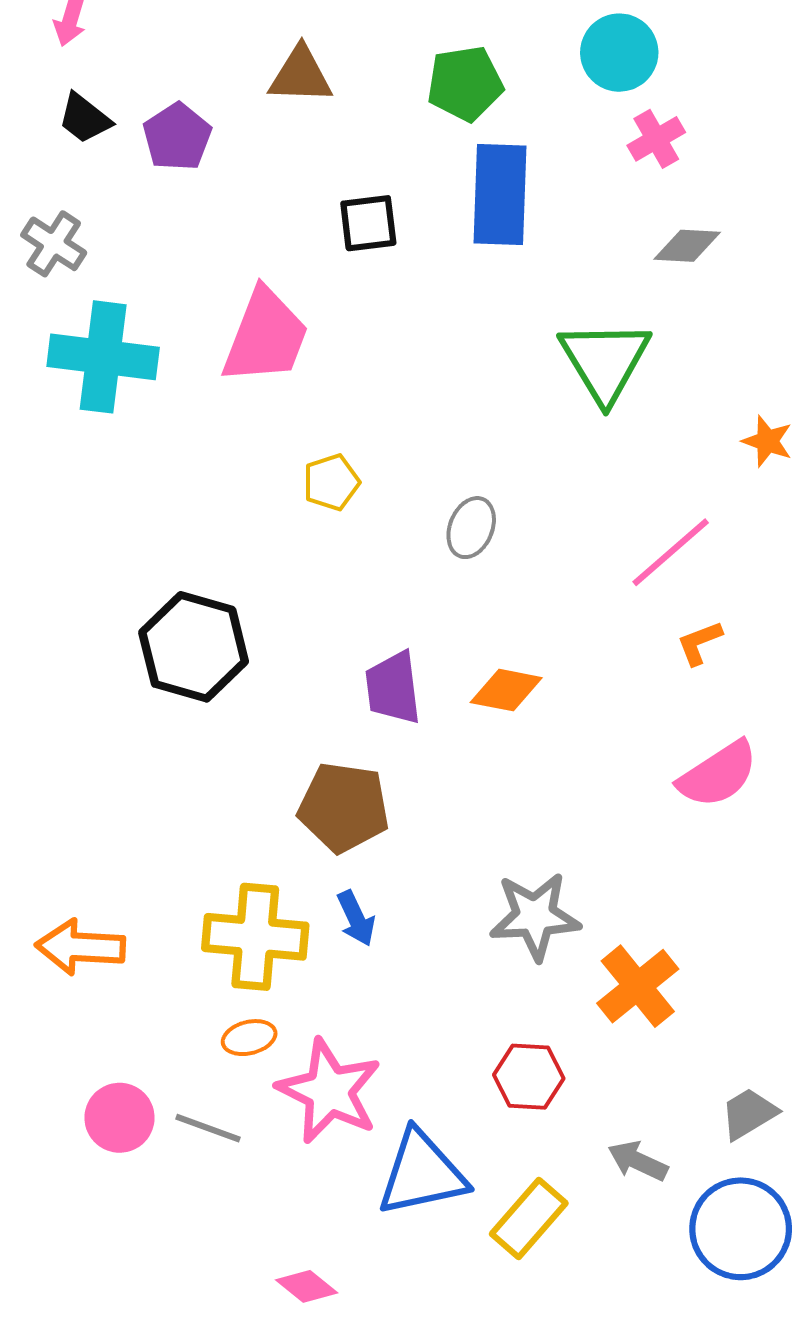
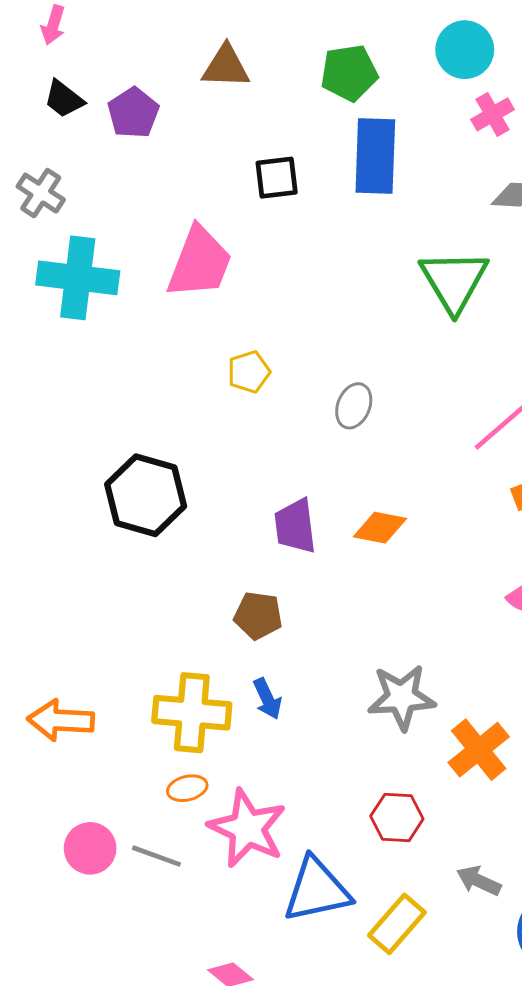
brown pentagon: (344, 807) -> (258, 616), size x0.7

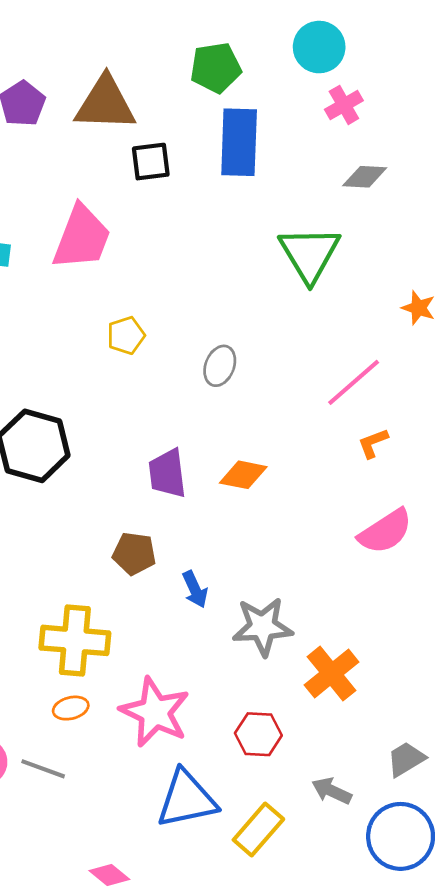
brown triangle: (226, 67) -> (105, 104), moved, size x1.4
blue arrow: (267, 699) -> (195, 589), moved
pink star: (247, 828) -> (155, 712), moved

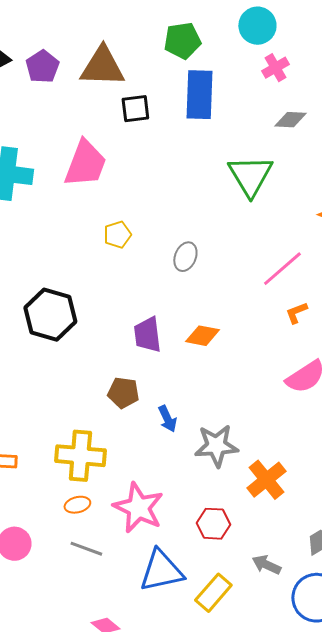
gray line: (43, 769) -> (86, 549), moved

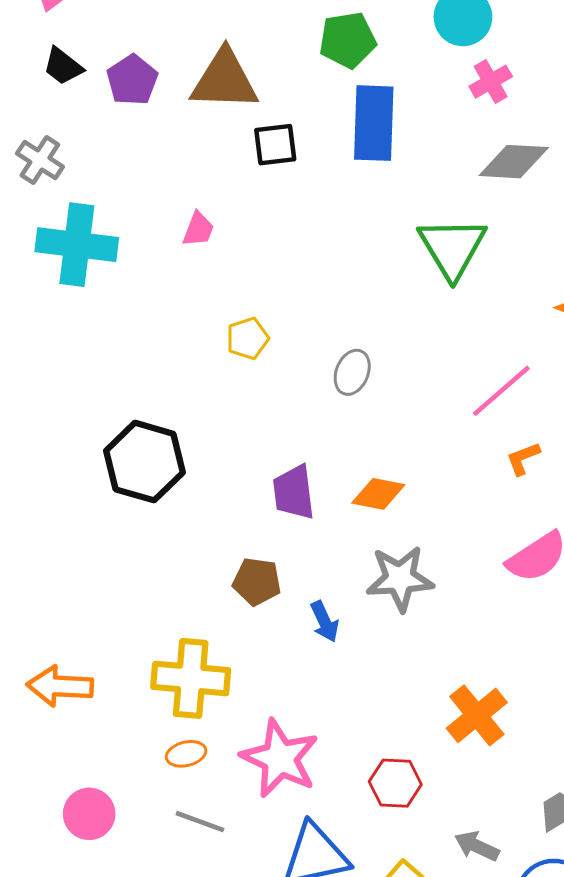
gray diamond: (290, 120) -> (514, 162), size x1.4
pink trapezoid: (85, 164) -> (198, 229), size x0.5
gray star: (216, 446) -> (400, 578), moved

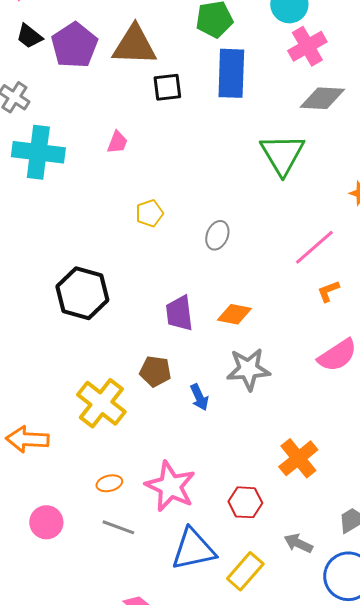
purple pentagon: (132, 80) -> (74, 45), size x1.4
pink cross: (491, 82) -> (307, 46), size x1.4
yellow cross: (191, 678) -> (101, 403), moved, turned 33

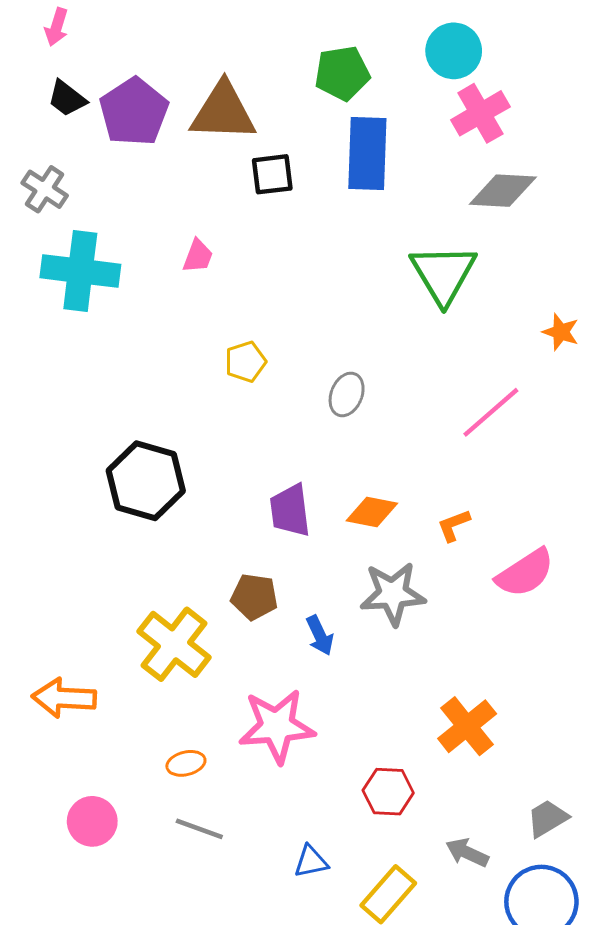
orange L-shape: (328, 291) -> (454, 525), moved
pink star: (170, 486) -> (277, 726), moved, turned -30
blue triangle: (193, 549) -> (311, 862), size x0.5

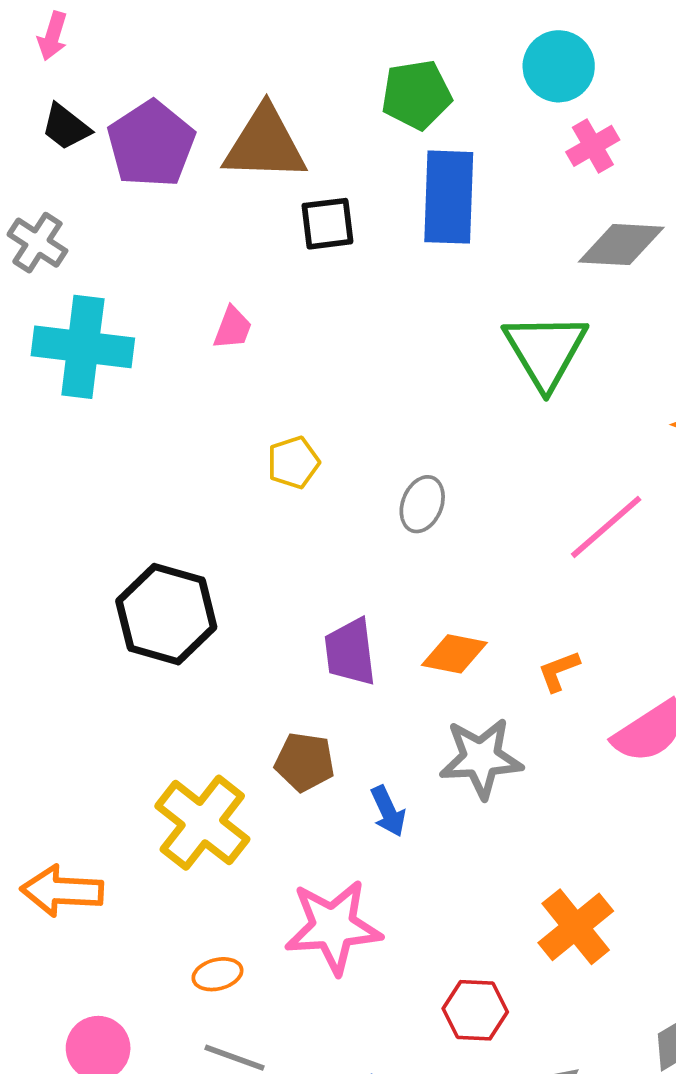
pink cross: (480, 113) -> (593, 146), size x0.7

